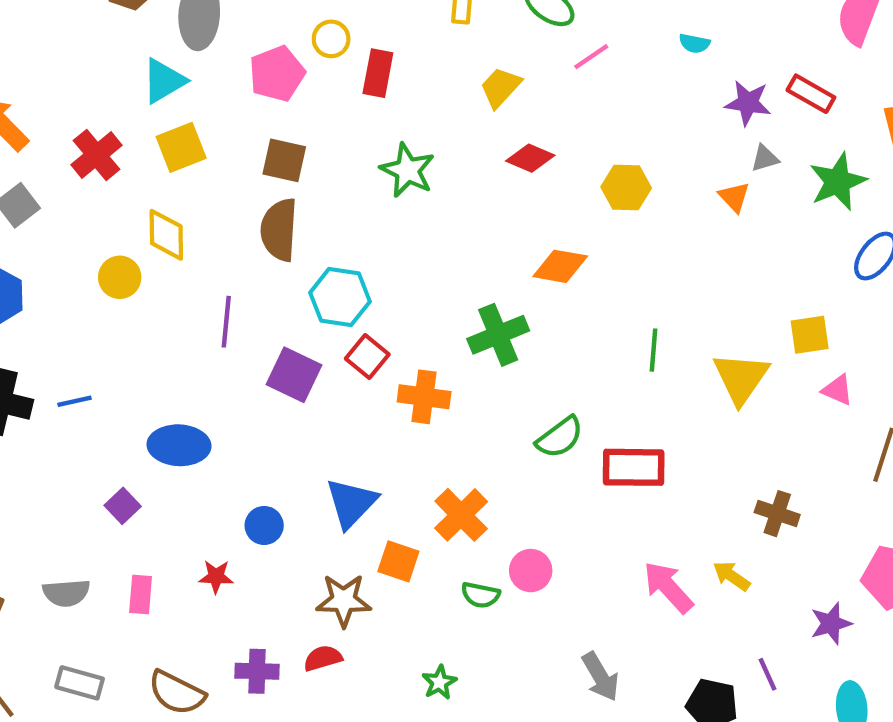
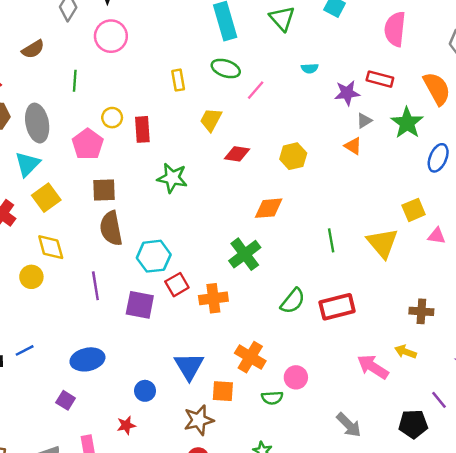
red square: (367, 356) -> (177, 285), turned 35

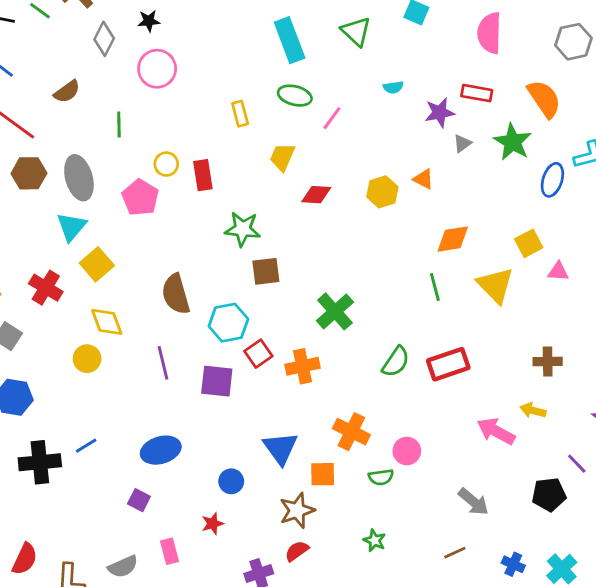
orange triangle: (353, 146) -> (424, 179), moved
brown square: (104, 190) -> (266, 271), moved
orange diamond: (269, 208) -> (453, 239), moved

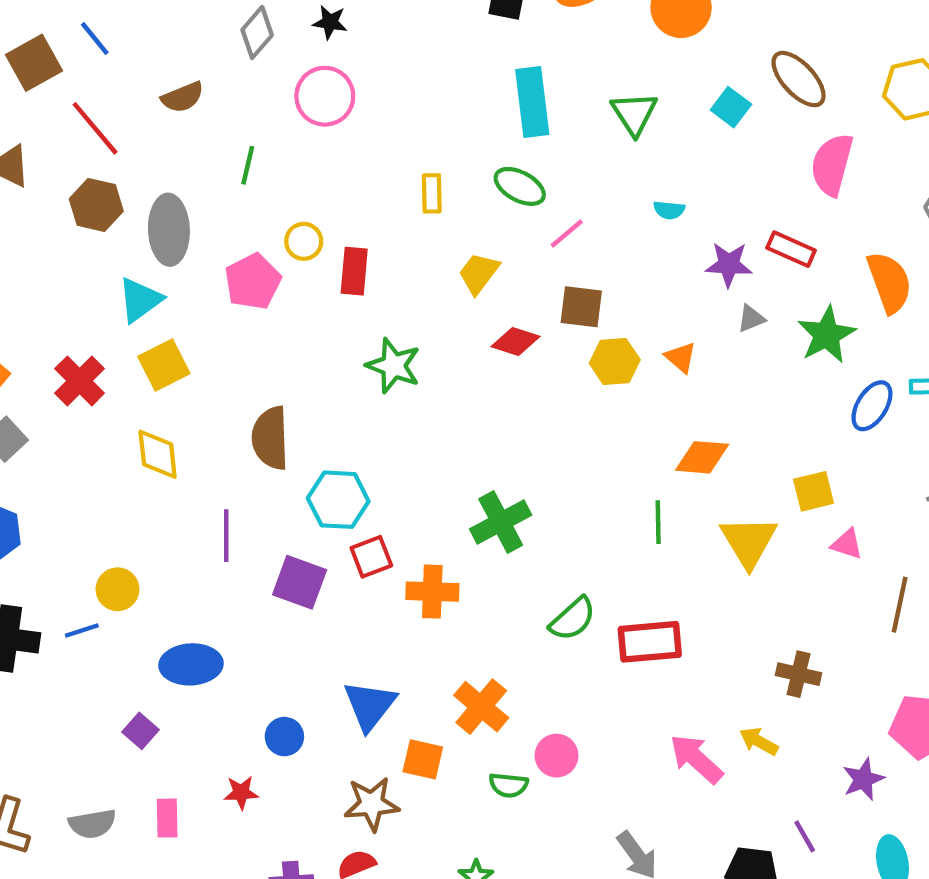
brown square: (266, 271) -> (581, 307), moved
yellow circle: (87, 359) -> (118, 589), moved

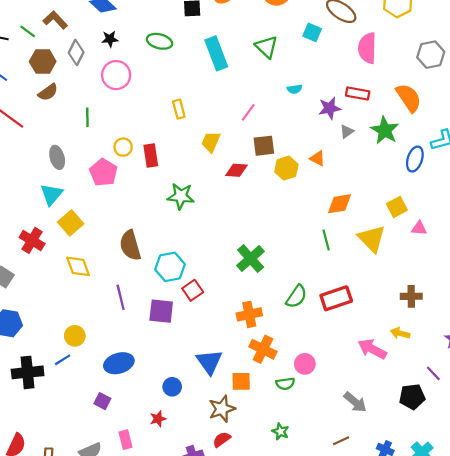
green ellipse: (520, 186) -> (159, 41), moved
brown hexagon: (96, 205) -> (43, 61), moved
gray ellipse: (169, 230) -> (57, 157), size x0.7
orange cross: (432, 592) -> (249, 314), moved

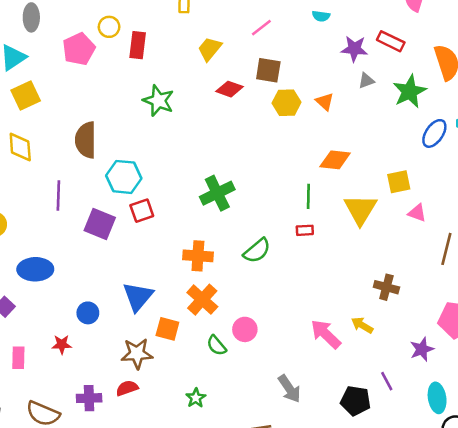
red rectangle: (336, 298) -> (305, 230), moved, size x0.5
green semicircle: (285, 384) -> (217, 345), turned 42

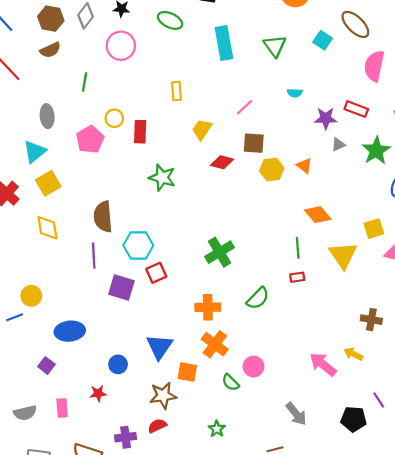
orange diamond: (335, 160) -> (318, 215), turned 48
purple line: (58, 195) -> (94, 256), moved

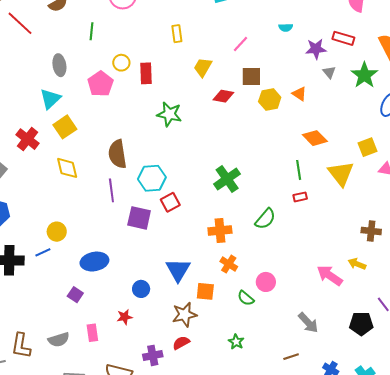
gray triangle: (338, 145) -> (329, 72), turned -40
orange cross: (215, 344) -> (229, 264), size x0.7

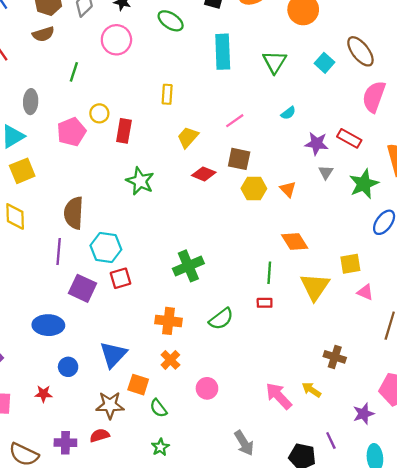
cyan semicircle: (286, 27) -> (288, 113), turned -48
blue ellipse: (94, 262) -> (48, 325), moved
green semicircle: (246, 298) -> (158, 408), moved

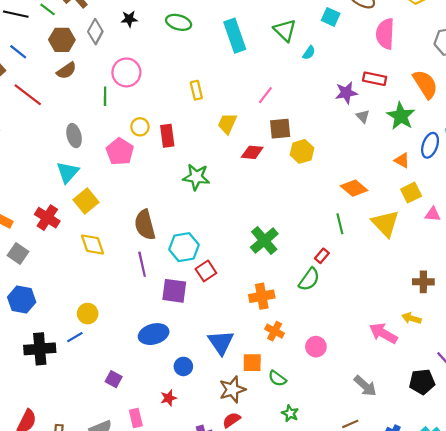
pink circle: (116, 40) -> (126, 72), moved
cyan semicircle: (288, 113) -> (309, 53), moved
orange triangle: (288, 189) -> (402, 160), moved
red rectangle: (265, 303) -> (322, 256), moved, turned -32

